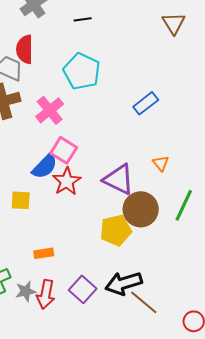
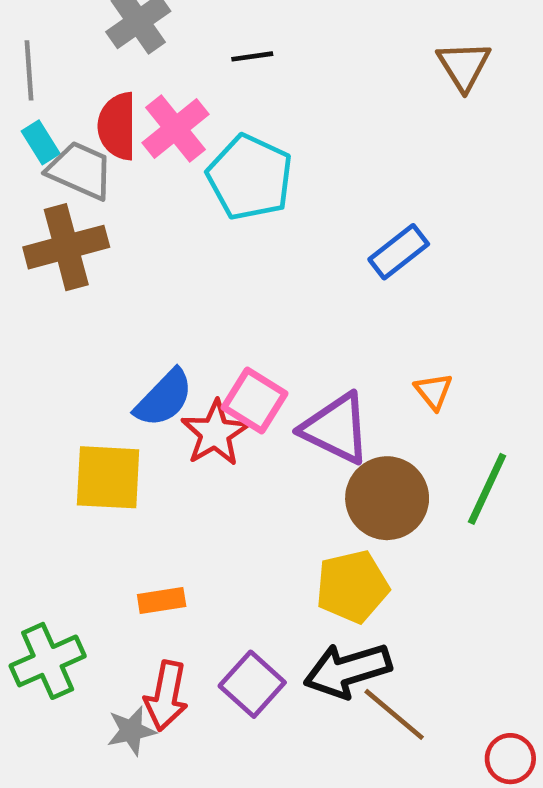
pink cross: (50, 110) -> (175, 128), moved
pink square: (64, 150) -> (255, 401), moved
yellow square: (21, 200) -> (108, 477), size x1.5
yellow pentagon: (116, 230) -> (352, 587), moved
gray star: (26, 291) -> (131, 731), moved

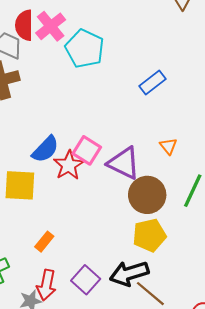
yellow pentagon: (352, 587) -> (149, 235), moved
orange rectangle: (162, 600) -> (44, 242), turned -42

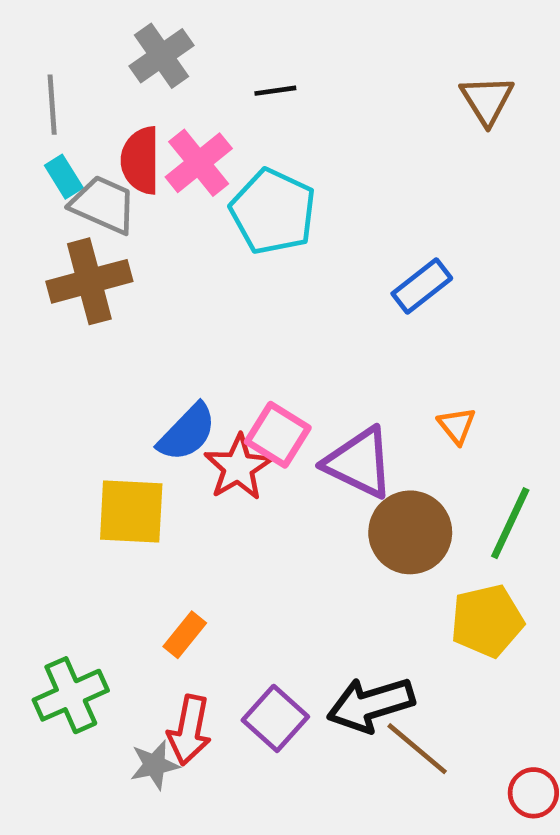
yellow pentagon: (149, 235) -> (487, 621), moved

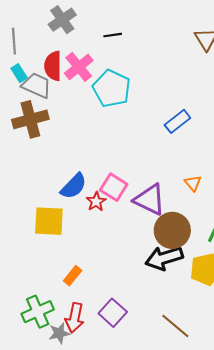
red star: (238, 467) -> (96, 202), size x0.7
green cross: (71, 695) -> (38, 312), moved
black arrow: (371, 704) -> (164, 258), moved

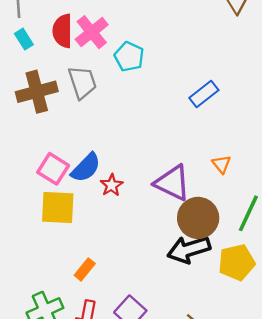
gray trapezoid: (37, 85) -> (82, 82), moved, turned 48
cyan pentagon: (112, 89) -> (129, 57), size x0.7
pink square: (114, 187) -> (53, 169), moved

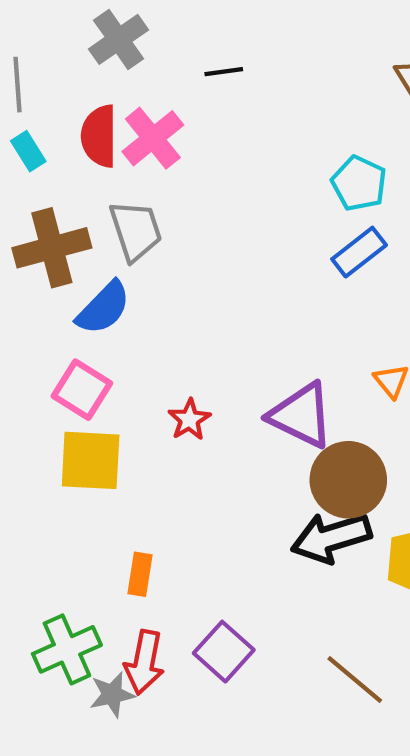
cyan pentagon: (129, 57) -> (359, 183), moved
blue semicircle: (86, 168) -> (103, 308), moved
orange rectangle: (85, 269) -> (140, 574), turned -30

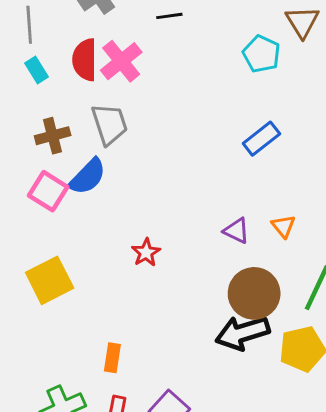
cyan pentagon: (359, 183) -> (261, 54), moved
brown cross: (52, 248) -> (53, 136), size x0.7
pink square: (82, 390) -> (48, 191), moved
purple triangle: (301, 415) -> (237, 231), moved, size x0.6
yellow square: (91, 460) -> (50, 280), moved, turned -30

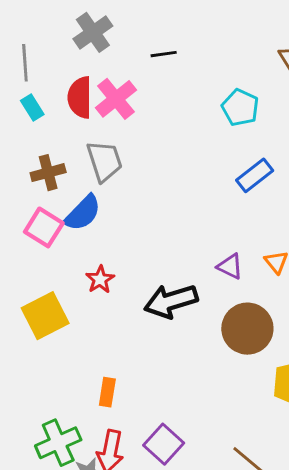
cyan pentagon: (261, 54) -> (240, 108), moved
red star: (146, 253) -> (100, 279), moved
black arrow: (242, 333) -> (171, 301), moved

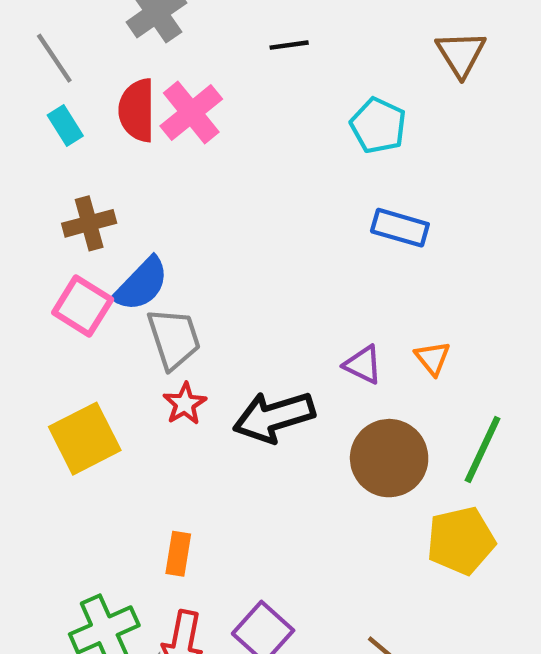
black line: (164, 54) -> (289, 45), moved
gray line: (25, 63) -> (54, 58), turned -30
gray trapezoid: (104, 161) -> (174, 339), moved
blue rectangle: (255, 175) -> (400, 228), turned 54
red star: (100, 279) -> (185, 404), moved

